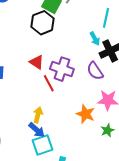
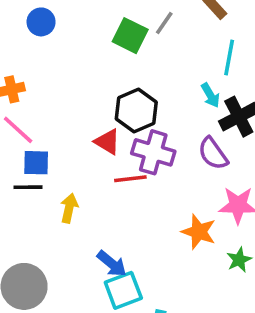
black hexagon: (43, 23) -> (136, 111), moved
red line: (49, 83) -> (130, 179), turned -66
yellow arrow: (38, 115) -> (69, 208), moved

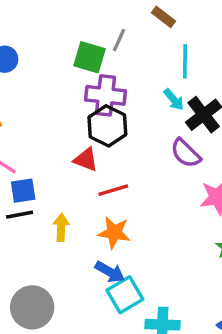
purple cross: (153, 152) -> (106, 95), moved
orange star: (199, 232) -> (114, 233), moved

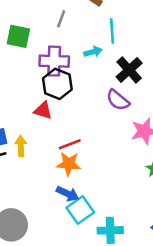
green square: (90, 57) -> (18, 36), moved
cyan arrow: (174, 100) -> (93, 52), moved, turned -60
red line: (113, 190) -> (70, 144), moved
yellow arrow: (61, 227) -> (21, 146), moved

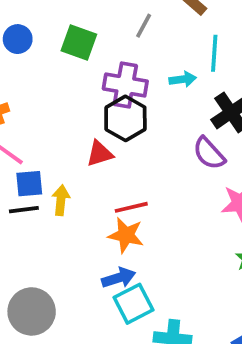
red triangle: (43, 111) -> (100, 154), turned -42
blue arrow: (68, 194) -> (119, 278), turned -50

